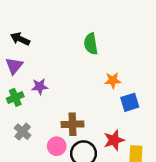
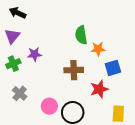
green semicircle: (91, 44) -> (81, 35), moved
brown cross: (73, 124) -> (74, 70), moved
red star: (114, 140) -> (99, 89), moved

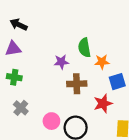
purple triangle: (12, 36) -> (13, 49), turned 42
purple star: (34, 54) -> (61, 62), moved
green cross: (13, 64) -> (14, 77), turned 32

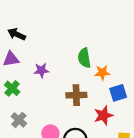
purple star: (61, 62) -> (41, 70), moved
green cross: (14, 77) -> (12, 88), turned 32

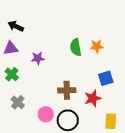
orange star: (102, 73) -> (97, 46), moved
brown cross: (76, 95) -> (67, 90), moved

